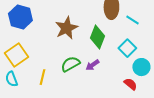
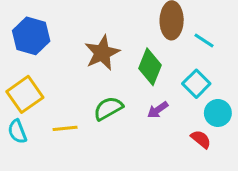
purple arrow: (92, 65) -> (158, 110), moved
yellow line: (42, 77) -> (65, 128), turned 70

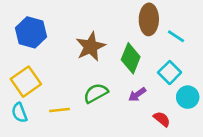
red semicircle: (201, 139) -> (162, 119), moved

